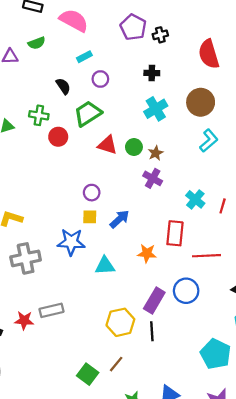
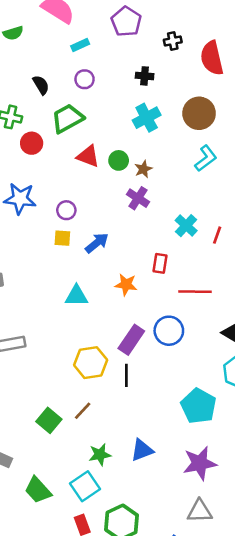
black cross: (160, 35) -> (173, 41), moved
cyan rectangle: (84, 57) -> (80, 45), moved
red rectangle: (175, 233) -> (160, 263), size x0.7
blue star: (71, 242) -> (20, 199), moved

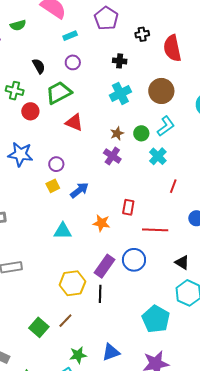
green circle: (119, 160) -> (141, 133), moved
cyan cross: (186, 226) -> (158, 156), moved
yellow square: (62, 238) -> (53, 186), turned -32

